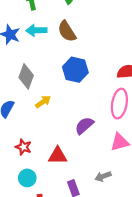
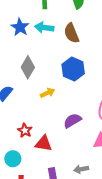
yellow arrow: (43, 102) -> (47, 93), moved
red star: (23, 147) -> (25, 130), moved

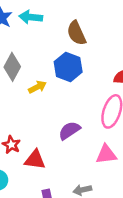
brown semicircle: (72, 33) -> (76, 33), moved
yellow arrow: (47, 93) -> (37, 87), moved

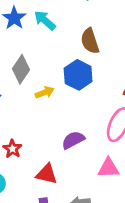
cyan arrow: (31, 17) -> (45, 20), turned 30
red triangle: (35, 160) -> (47, 174), moved

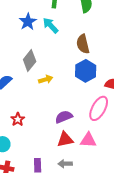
blue hexagon: (78, 75) -> (86, 71), moved
red triangle: (47, 174) -> (65, 139), moved, turned -30

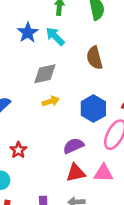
gray diamond: (30, 60) -> (45, 74), moved, turned 40
blue hexagon: (86, 71) -> (93, 109), moved

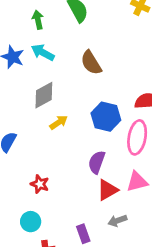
purple semicircle: (73, 146) -> (97, 162), turned -30

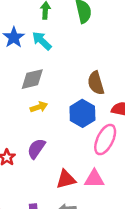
brown semicircle: (91, 63) -> (96, 83), moved
purple semicircle: (97, 162) -> (36, 149), moved

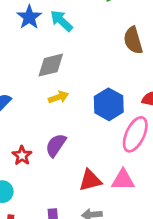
brown semicircle: (96, 83) -> (133, 40), moved

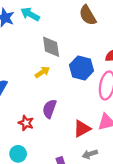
gray diamond: (51, 65) -> (51, 47), moved, turned -70

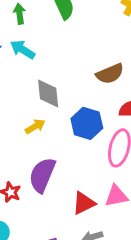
brown semicircle: (88, 15) -> (110, 74), moved, turned -85
purple semicircle: (49, 109) -> (42, 175), size x1.4

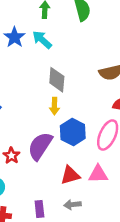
blue hexagon: (87, 123) -> (73, 132), moved
yellow arrow: (35, 126) -> (54, 106), moved, turned 112

